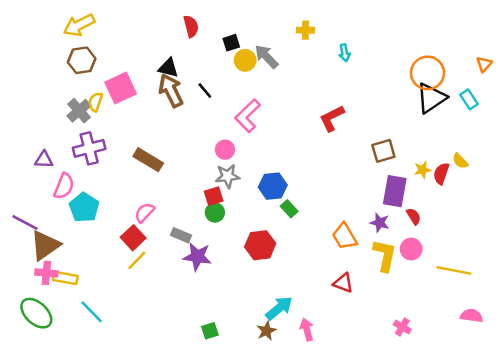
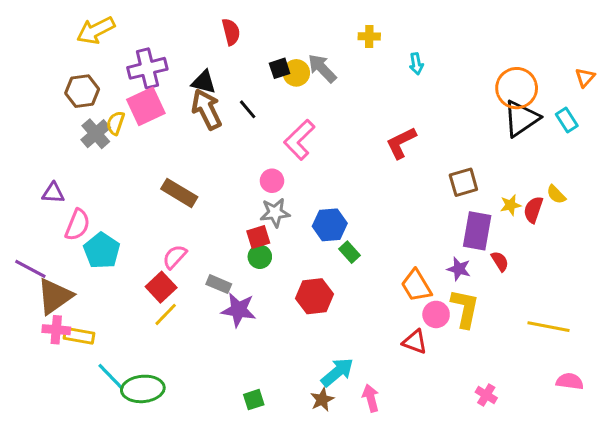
black square: (231, 43) -> (280, 68), moved
brown hexagon: (82, 60) -> (82, 91), moved
purple cross: (89, 148) -> (147, 68), moved
pink circle: (411, 249) -> (436, 314), moved
green ellipse: (36, 313) -> (143, 389), moved, turned -48

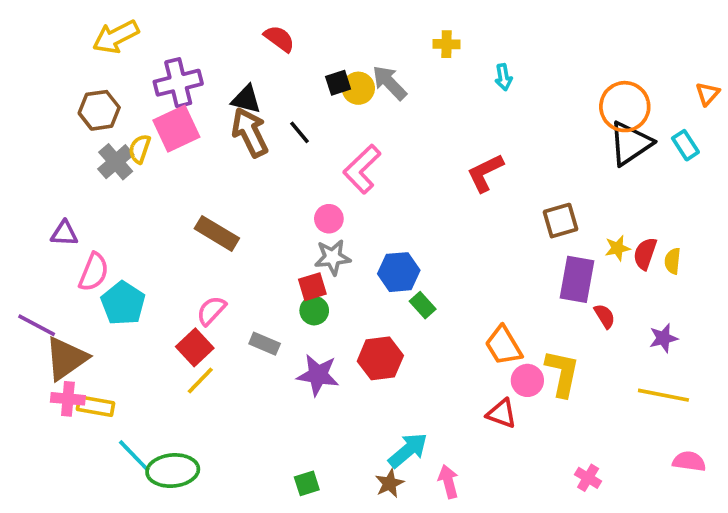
red semicircle: (231, 32) -> (279, 39), turned -40
yellow semicircle: (556, 194) -> (673, 261), moved, turned 50
purple star: (459, 269) -> (663, 338), moved, turned -30
purple star: (239, 310) -> (318, 375), moved

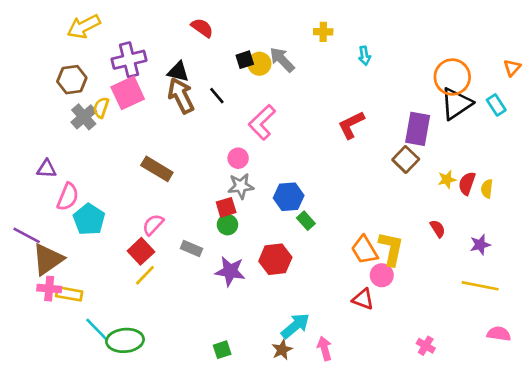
brown square: (560, 221) -> (406, 159), turned -30
purple rectangle: (577, 279) -> (418, 129), moved
yellow L-shape: (562, 373) -> (391, 249), moved

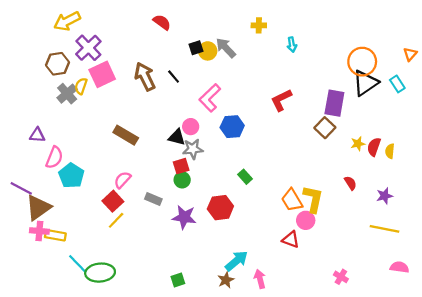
purple cross: (129, 60) -> (88, 48), moved, turned -30
black triangle: (178, 72) -> (177, 137), moved
blue hexagon: (289, 197) -> (232, 127), moved

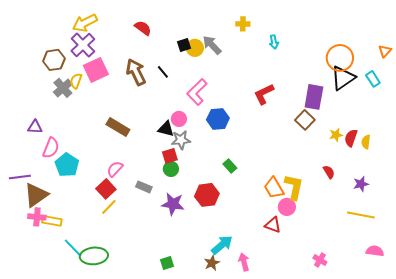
yellow arrow: (67, 21) -> (85, 23), moved
red semicircle: (162, 22) -> (143, 28), moved
purple line: (21, 188) -> (20, 177), turned -35

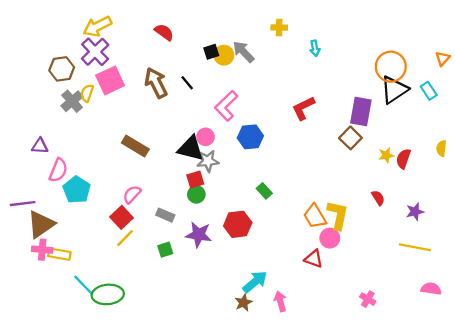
black triangle: (166, 129) -> (191, 148), size x1.4
yellow semicircle: (366, 142) -> (441, 148), moved
green square: (167, 263) -> (165, 250), moved

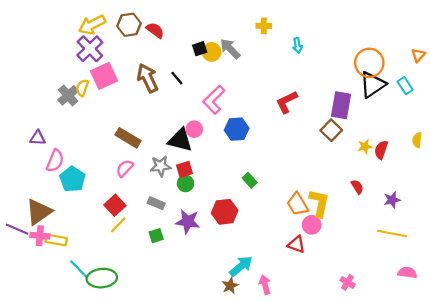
brown hexagon: (62, 69) -> (129, 25), moved
gray star: (208, 161) -> (161, 166), moved
pink semicircle: (132, 194) -> (125, 168), moved
purple line: (23, 204) -> (17, 229), moved, turned 30

